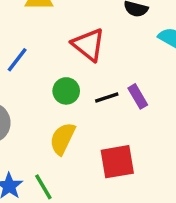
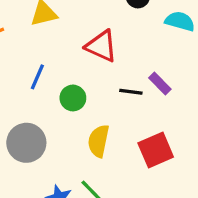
green circle: (66, 91) -> (73, 98), moved
black line: (107, 97) -> (131, 92), turned 40

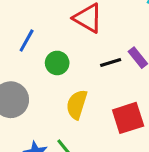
black line: (131, 92) -> (111, 62), turned -30

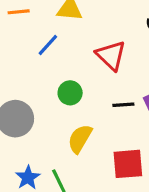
blue line: (27, 41) -> (48, 45), moved

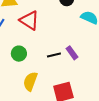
red triangle: (111, 55) -> (29, 20), moved

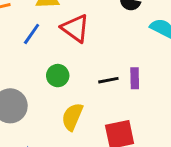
purple rectangle: (72, 53) -> (135, 78), turned 32

